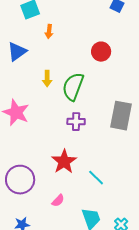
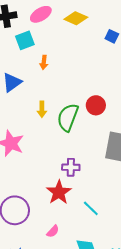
red circle: (101, 52) -> (96, 105), moved
purple cross: (76, 122) -> (71, 167), moved

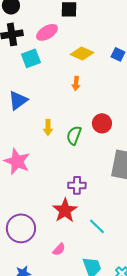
yellow diamond: (76, 18) -> (82, 53), moved
orange arrow: (44, 62) -> (76, 83), moved
green semicircle: (68, 117) -> (74, 135), size x0.7

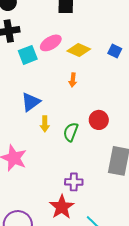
pink ellipse: (47, 32) -> (51, 43), moved
blue triangle: (18, 100) -> (31, 102), moved

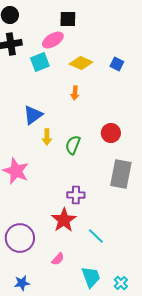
pink ellipse: (51, 43) -> (53, 40), moved
cyan square: (28, 55) -> (40, 62), moved
red circle: (99, 120) -> (111, 133), moved

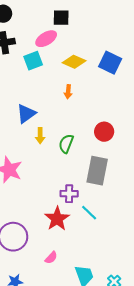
blue square: (117, 64) -> (110, 63), size x1.6
gray rectangle: (121, 174) -> (97, 171), moved
cyan line: (96, 236) -> (89, 213), moved

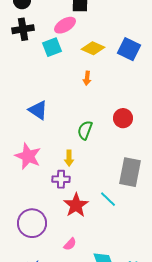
blue triangle: (26, 114) -> (38, 110), moved, turned -50
yellow arrow: (40, 136) -> (69, 158), moved
gray rectangle: (97, 171) -> (130, 172), moved
purple cross: (69, 194) -> (61, 179), moved

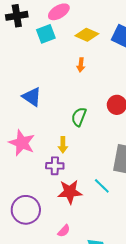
red star: (76, 205) -> (70, 192), turned 30

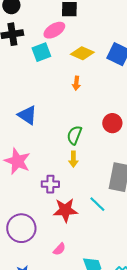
yellow arrow: (63, 145) -> (73, 159), moved

